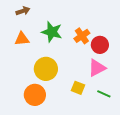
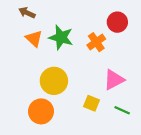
brown arrow: (23, 11) -> (27, 13), turned -136
orange triangle: (22, 39) -> (34, 39), moved, turned 49
red circle: (100, 45) -> (117, 22), moved

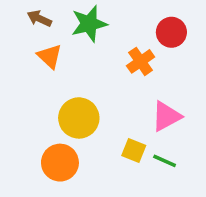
green star: (61, 37) -> (89, 24), moved, turned -30
green line: (122, 110) -> (165, 161), moved

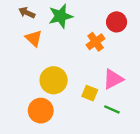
yellow square: (134, 151) -> (90, 93), moved

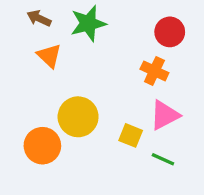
orange cross: (96, 42) -> (154, 71), moved, turned -30
orange circle: (41, 111) -> (42, 146), moved

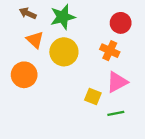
yellow circle: (78, 117) -> (64, 52), moved
orange circle: (42, 146) -> (24, 75), moved
green line: (163, 159) -> (116, 113), turned -35

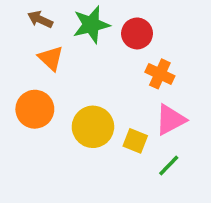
red circle: (121, 23) -> (137, 33), moved
yellow circle: (64, 52) -> (93, 127), moved
green line: (116, 113) -> (169, 166), turned -35

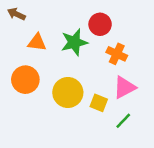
brown arrow: (40, 19) -> (16, 14), moved
green star: (91, 25) -> (74, 42), moved
orange triangle: (51, 58) -> (37, 42), turned -36

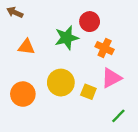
orange triangle: (37, 42) -> (26, 47), moved
orange circle: (25, 80) -> (23, 94), moved
green line: (123, 121) -> (118, 116), moved

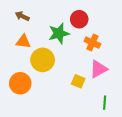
brown arrow: (15, 12) -> (22, 16), moved
yellow circle: (61, 83) -> (43, 60), moved
green line: (118, 116) -> (105, 103), turned -40

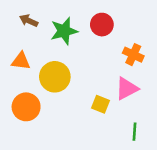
green star: (59, 33) -> (64, 31), moved
orange triangle: (23, 42) -> (21, 61), moved
orange cross: (92, 43) -> (133, 55), moved

